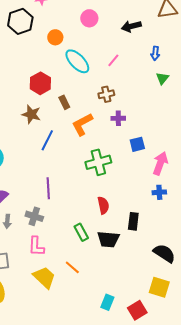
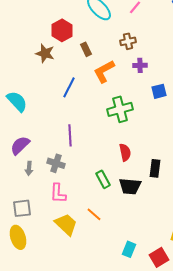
brown star: (31, 114) -> (45, 53), moved

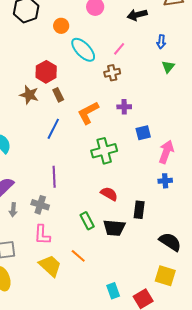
brown cross: (128, 41) -> (112, 73), moved
brown rectangle: (86, 49) -> (58, 95), moved
red semicircle: (125, 152) -> (109, 194), turned -48
cyan rectangle: (129, 249) -> (113, 291), turned -42

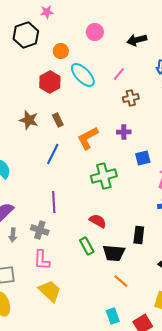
red hexagon: (46, 72) -> (50, 82), moved
brown cross: (112, 73) -> (131, 98), moved
red semicircle: (109, 194) -> (98, 221), moved
orange line: (78, 256) -> (121, 281), moved

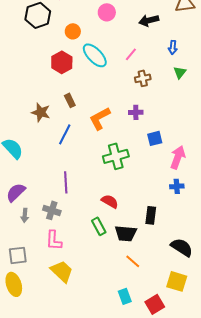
brown star: (29, 120) -> (41, 112), moved

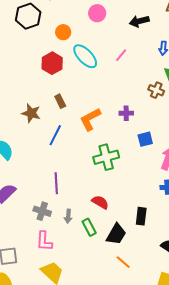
brown cross: (143, 78) -> (156, 90), moved, turned 35
gray arrow: (25, 215) -> (68, 216), moved
black trapezoid: (126, 233) -> (116, 234), turned -65

